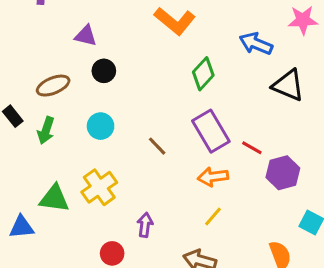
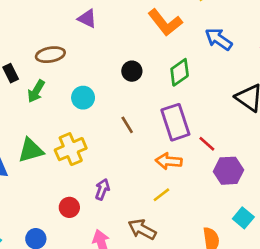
blue arrow: (256, 44) -> (219, 39), moved
black circle: (104, 71) -> (132, 71), moved
green triangle: (54, 198) -> (31, 150), turned -36

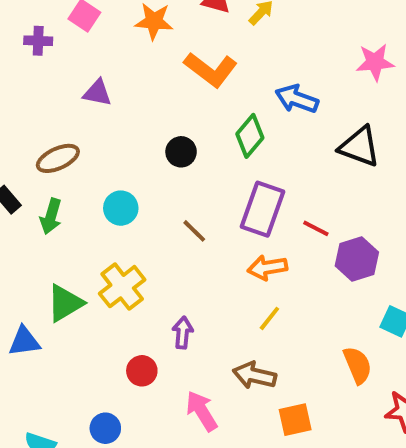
blue arrow: (219, 39) -> (297, 99), moved
purple rectangle: (175, 122) -> (262, 209), turned 52

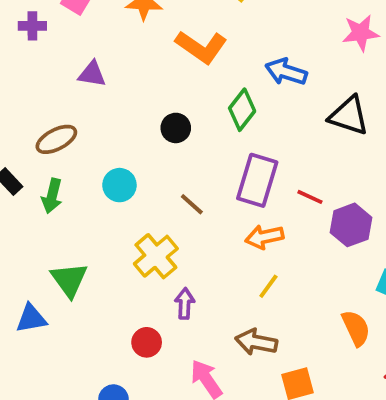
yellow cross: (122, 287) -> (156, 256), moved
green triangle: (65, 303) -> (69, 280), turned -33

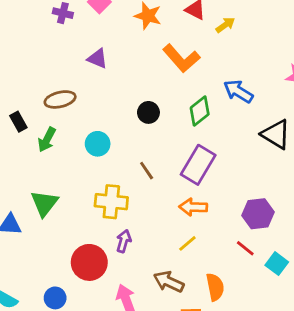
red line: (310, 197) -> (245, 248), moved
yellow cross: (156, 256) -> (111, 202), turned 32
orange semicircle: (356, 328) -> (215, 287), moved
red circle: (147, 342) -> (89, 262), size x1.6

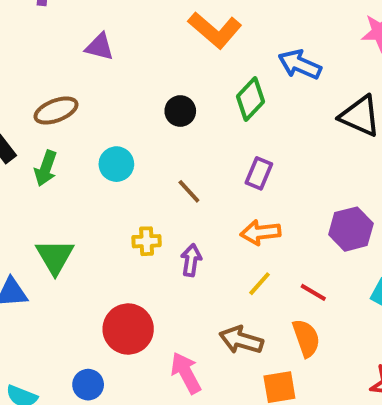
purple rectangle: (198, 165) -> (259, 173), size x0.6
yellow cross: (111, 202) -> (147, 241), size x0.6
purple arrow: (124, 241) -> (191, 260), moved
red line: (245, 248) -> (313, 292), moved

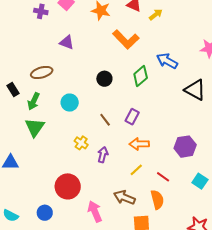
purple rectangle: (259, 173) -> (132, 117), moved
yellow cross: (147, 241) -> (81, 143), turned 32
green triangle: (55, 256) -> (35, 127), moved

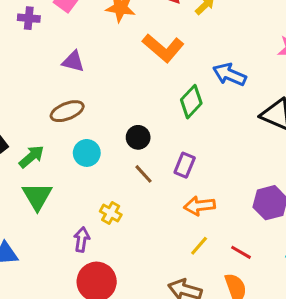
brown ellipse: (42, 73) -> (67, 111), moved
black circle: (104, 79) -> (138, 137), moved
green arrow: (34, 101) -> (32, 157), turned -150
purple arrow: (103, 155) -> (82, 240), moved

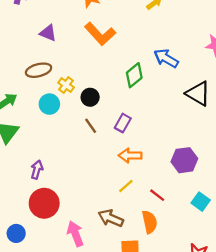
orange L-shape: (163, 48) -> (100, 34), moved
yellow cross: (111, 213) -> (66, 85), moved

